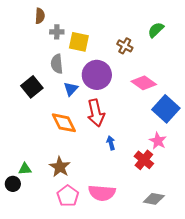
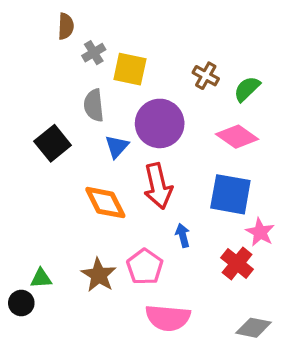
green semicircle: (156, 30) -> (247, 89), moved
gray cross: (57, 32) -> (94, 53), turned -32
blue square: (166, 109) -> (230, 194), moved, turned -32
pink pentagon: (68, 196) -> (145, 267), moved

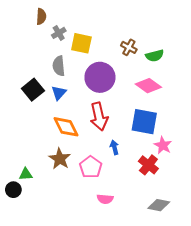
green semicircle: (247, 89) -> (155, 56), turned -150
blue triangle: (117, 147) -> (59, 93), moved
brown star: (99, 275) -> (60, 159), moved
pink semicircle: (168, 318) -> (105, 199), size x0.6

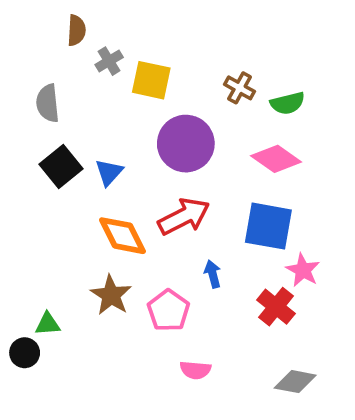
gray semicircle: (59, 66) -> (48, 103), moved
red arrow: (99, 116) -> (184, 216), turned -104

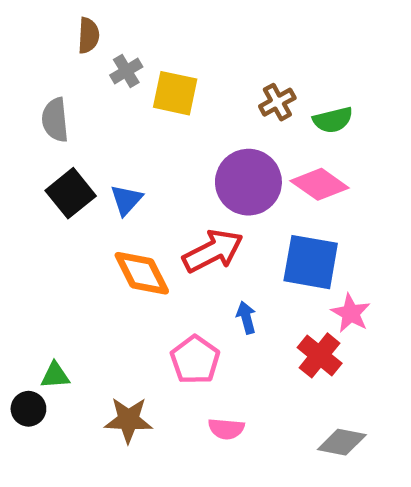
brown cross: (240, 88) -> (277, 102), turned 32
purple circle: (186, 144) -> (248, 182), moved
brown star: (111, 295) -> (128, 420), moved, turned -30

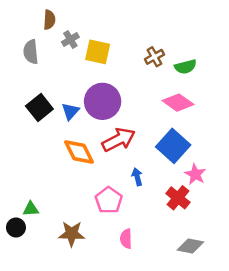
gray semicircle: (55, 120) -> (31, 52), moved
purple circle: (248, 182) -> (103, 101), moved
blue square: (311, 262) -> (173, 146), turned 32
pink semicircle: (226, 429) -> (126, 239), turned 84

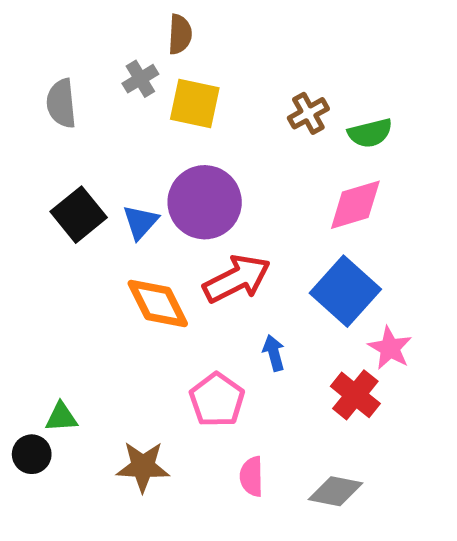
brown semicircle: (49, 20) -> (180, 34), moved
pink diamond: (178, 103) -> (355, 205), turned -52
gray diamond: (190, 246) -> (336, 491), moved

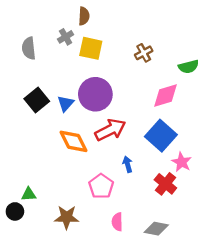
green semicircle: (370, 133) -> (188, 67), moved

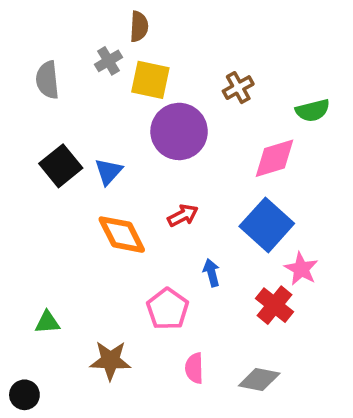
purple circle: (95, 94) -> (179, 131), moved
red arrow: (110, 130) -> (183, 215), size x0.6
black circle: (15, 211) -> (24, 395), moved

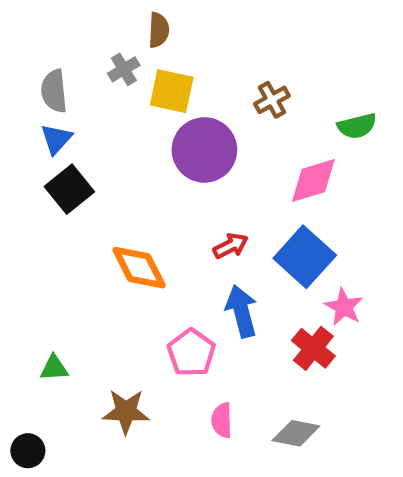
blue triangle: (108, 172) -> (56, 139), moved
red arrow: (183, 215) -> (231, 246), moved
blue arrow: (211, 273) -> (241, 311), size x1.6

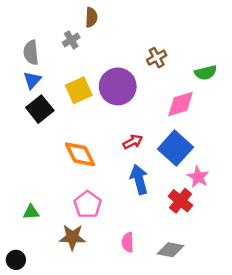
yellow square: (172, 91) -> (79, 90), moved, turned -36
pink pentagon: (191, 353) -> (88, 205), moved

